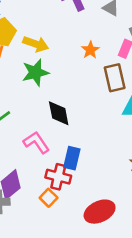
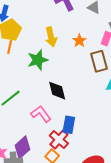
yellow arrow: (36, 44) -> (51, 37), moved, turned 60
red cross: (58, 177) -> (59, 140), turned 30

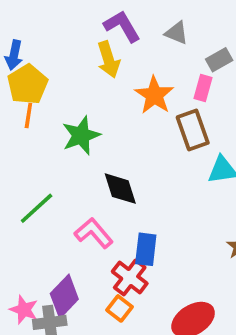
yellow arrow: (51, 37) -> (109, 60), moved
orange star: (79, 41) -> (154, 95), size x1.5

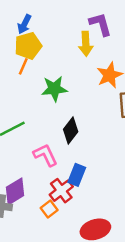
black diamond: (120, 189) -> (71, 131), turned 40

